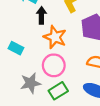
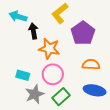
cyan rectangle: (16, 48) -> (23, 75), moved

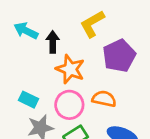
cyan arrow: (18, 16) -> (26, 31), moved
orange semicircle: (91, 65) -> (104, 99), moved

